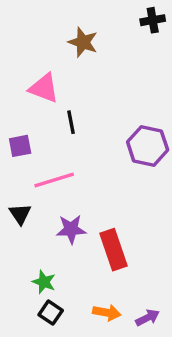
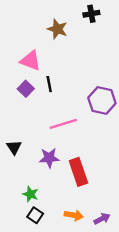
black cross: (153, 20) -> (91, 14), moved
purple square: (20, 146) -> (26, 89), moved, turned -35
pink line: (54, 180) -> (63, 124), moved

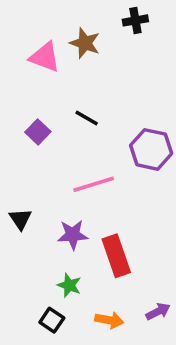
pink triangle: (30, 61) -> (45, 57), moved
black line: (49, 84) -> (87, 118), moved, turned -49
green star: (30, 194) -> (69, 285), moved
purple arrow: (102, 219) -> (158, 311), moved

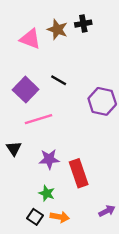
black cross: (135, 20) -> (83, 24), moved
purple square: (38, 132) -> (26, 90), size x1.5
pink line: (94, 184) -> (39, 119), moved
orange arrow: (109, 320) -> (60, 217), moved

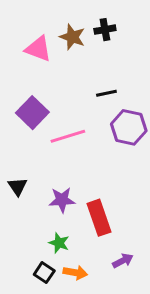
black line: (59, 80) -> (106, 93), moved, turned -42
pink line: (39, 119) -> (68, 136), moved
purple arrow: (107, 211) -> (123, 261), moved

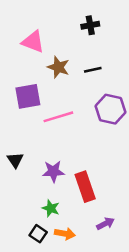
brown star: (72, 37) -> (58, 67), moved
black line: (106, 93) -> (93, 70), moved
purple square: (32, 113) -> (28, 96), turned 36

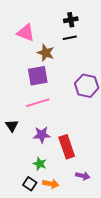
black line: (93, 70) -> (70, 38), moved
purple square: (28, 96) -> (38, 76), moved
pink line: (58, 117) -> (38, 103), moved
purple arrow: (105, 224) -> (83, 176), turned 40

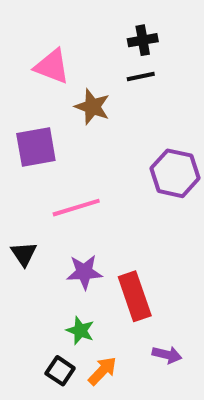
purple square: (38, 76) -> (36, 147), moved
orange arrow: (51, 184) -> (102, 371), turned -56

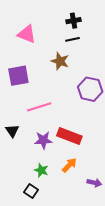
brown star: (92, 107) -> (60, 61), moved
red rectangle: (135, 296) -> (69, 136), moved, turned -50
purple arrow: (167, 355) -> (94, 183), moved
orange arrow: (102, 371) -> (69, 165), moved

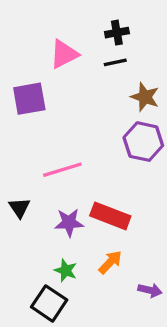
pink triangle: (27, 34) -> (64, 54), moved, turned -48
brown star: (60, 61) -> (145, 97), moved
purple square: (18, 76) -> (29, 99), moved
black square: (31, 191) -> (49, 303), size x1.5

